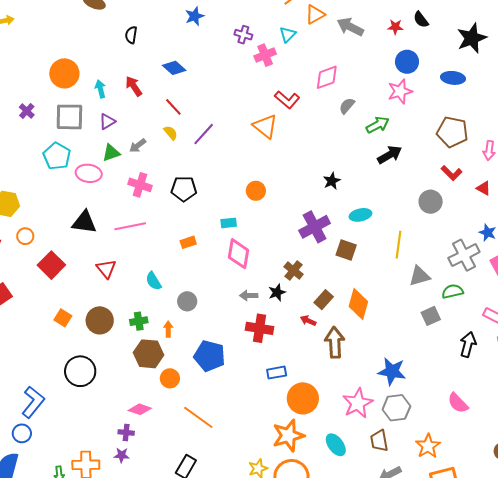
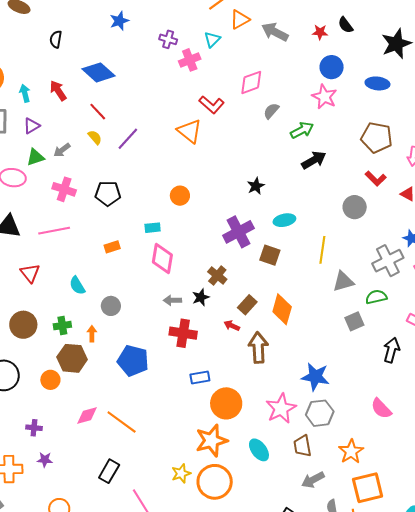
blue diamond: (174, 68) -> (99, 72), size x1.4
pink star: (400, 91) -> (324, 97), turned -30
orange circle: (170, 378) -> (50, 380), moved
pink diamond: (140, 409) -> (87, 416), moved, turned -35
purple cross: (126, 432) -> (34, 428), moved

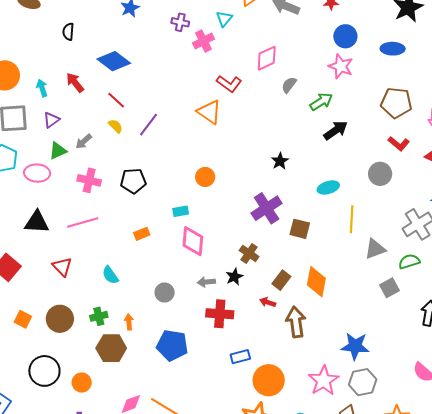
cyan ellipse: (284, 220) -> (328, 187), moved
gray circle: (111, 306) -> (165, 292), moved
orange circle: (50, 380) -> (82, 383), moved

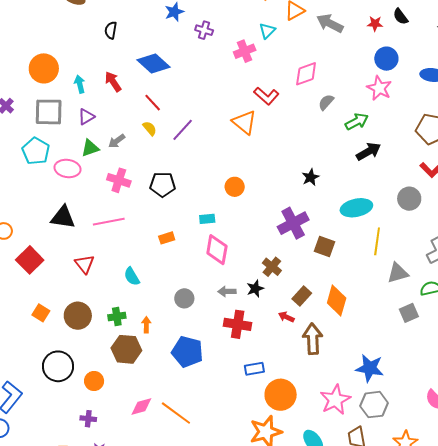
purple cross: (180, 22) -> (204, 30), moved
cyan ellipse: (328, 187) -> (356, 208), size x1.4

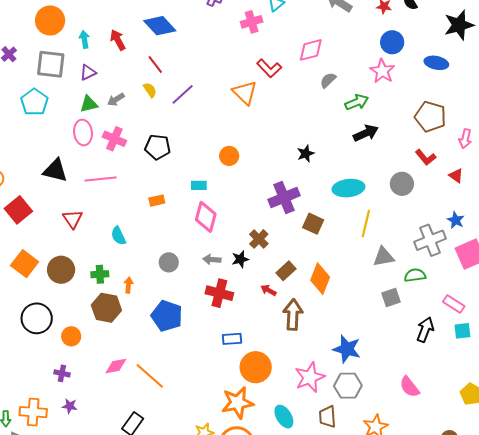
pink ellipse: (68, 168) -> (83, 132), moved, turned 70
orange square: (41, 313) -> (25, 264), size x1.5

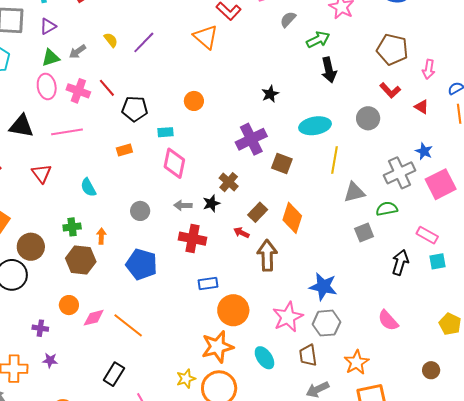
red line: (155, 64) -> (107, 88), moved
black arrow: (366, 133) -> (329, 70), turned 105
black pentagon: (158, 147) -> (135, 109), moved
brown circle: (61, 270) -> (31, 247), moved
orange circle: (71, 336) -> (69, 305), moved

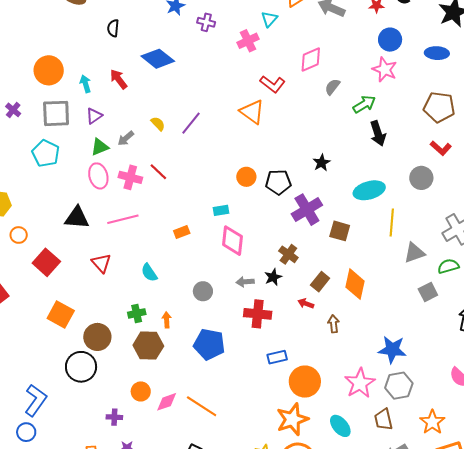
black pentagon: (135, 109) -> (278, 182), moved
brown arrow: (267, 255) -> (334, 324), size x0.6

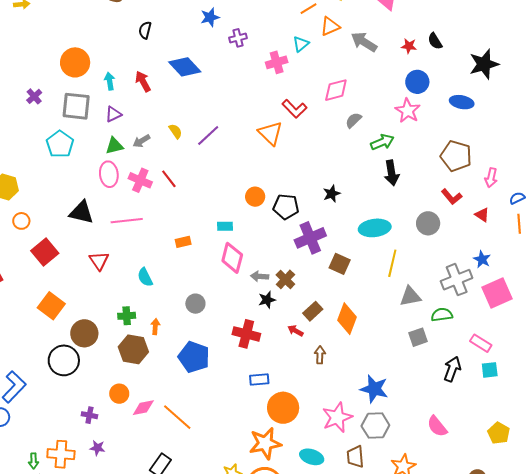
purple cross: (206, 22) -> (238, 38), turned -36
gray arrow: (245, 282) -> (260, 276), moved
cyan ellipse: (340, 426) -> (312, 457), turned -40

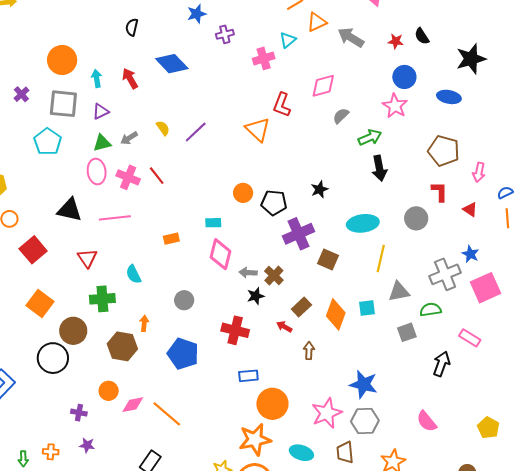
red L-shape: (295, 109) -> (282, 105), turned 65
red L-shape: (452, 197) -> (440, 192), turned -140
green cross: (127, 316) -> (102, 299), moved, size x1.4
cyan square: (490, 370) -> (367, 308), moved
orange cross: (61, 454) -> (51, 452), size x0.6

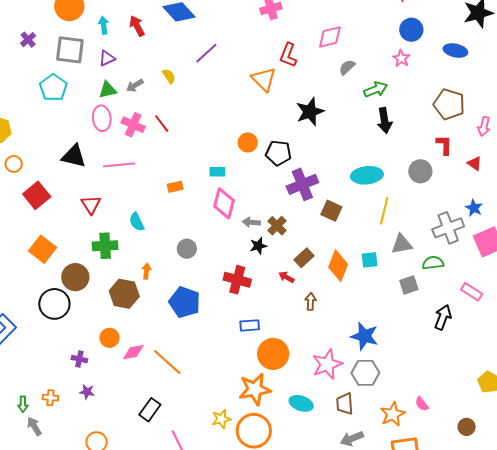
pink star: (395, 106) -> (401, 58), size x0.7
purple line: (196, 132) -> (206, 53), moved
black star: (319, 189) -> (310, 112), moved, size x1.6
pink semicircle: (427, 421) -> (422, 404), moved, size x0.7

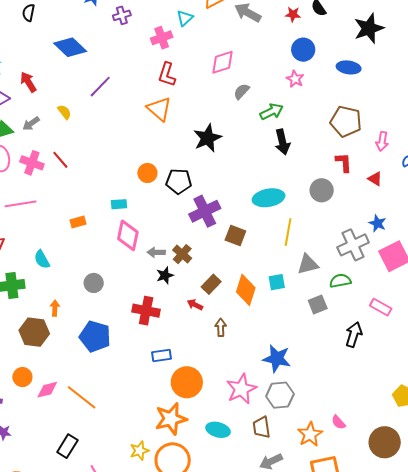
red arrow: (137, 26) -> (28, 82), moved
red L-shape: (288, 55) -> (167, 74), moved
brown circle: (467, 427) -> (385, 442), size x1.8

